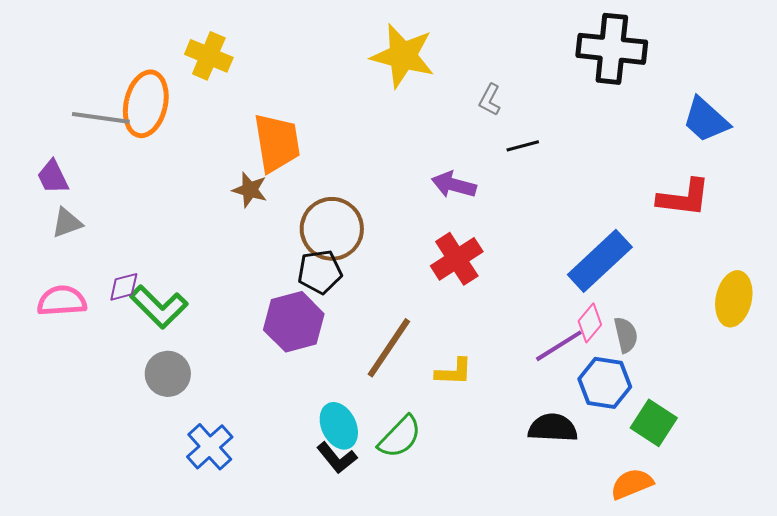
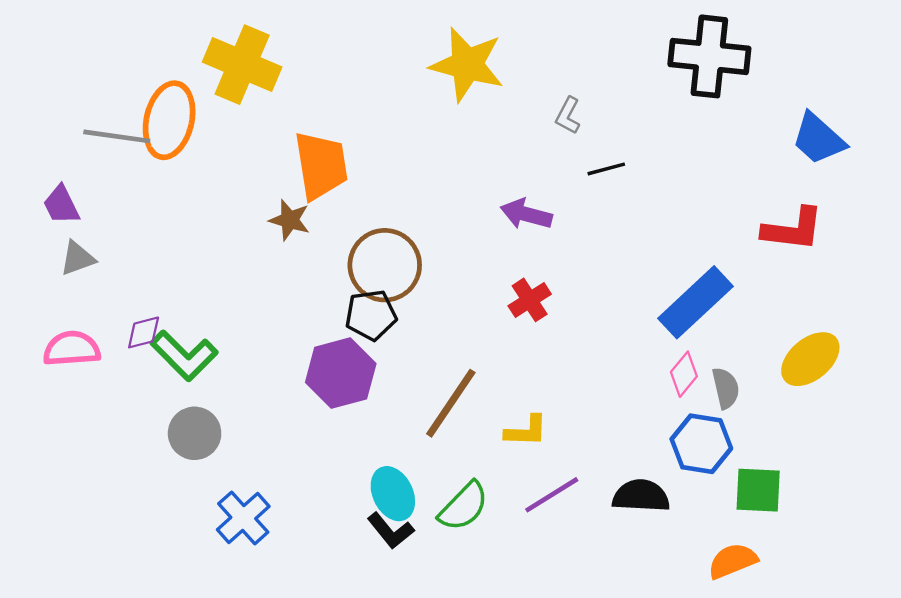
yellow cross: (209, 56) -> (242, 65), size x1.4
red cross: (457, 259) -> (530, 300), size x0.7
yellow ellipse: (734, 299) -> (810, 359), moved, turned 38
purple line: (559, 346) -> (552, 495), moved
green square: (654, 423) -> (758, 490), turned -30

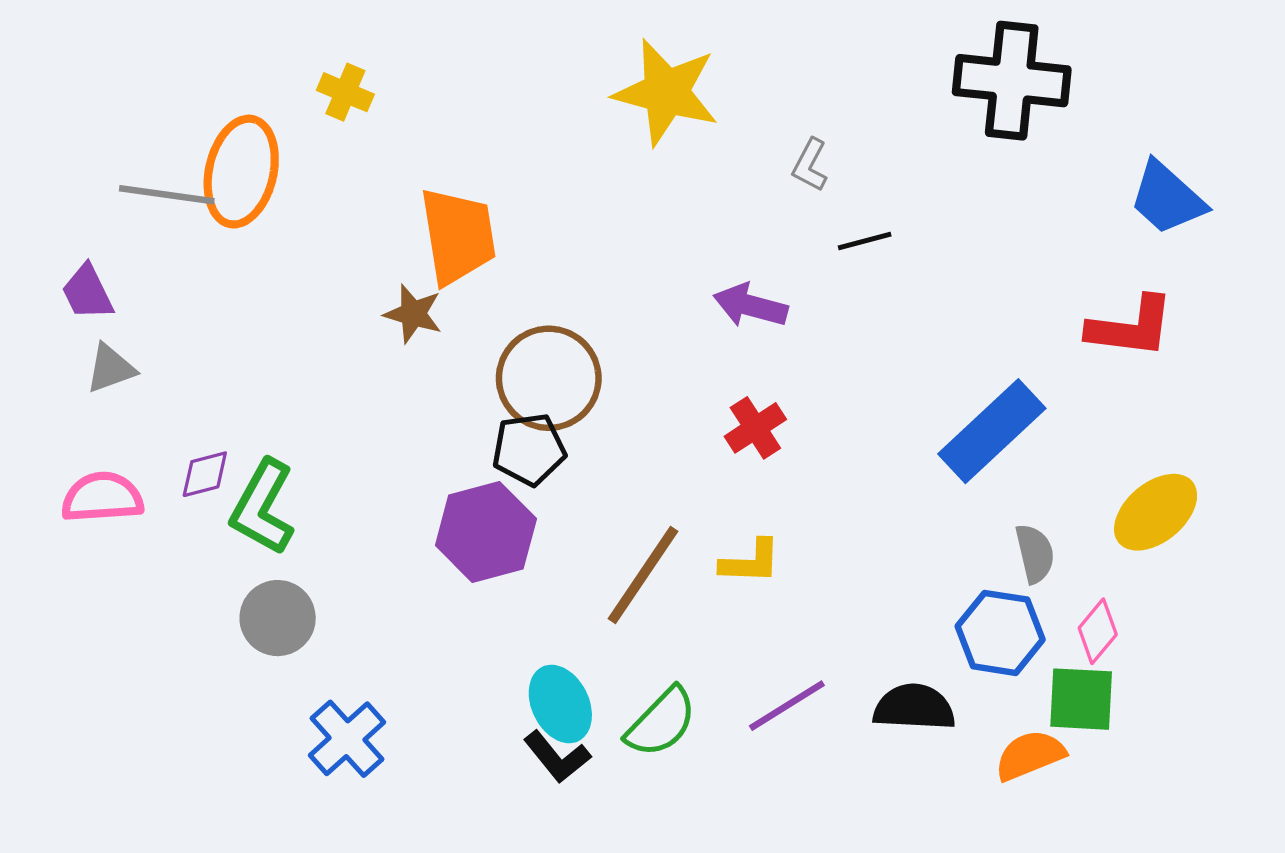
yellow cross: (242, 65) -> (345, 92), size x0.5
green L-shape: (184, 356) -> (263, 507), turned 74
pink diamond: (684, 374) -> (1098, 631), moved
yellow L-shape: (526, 431) -> (750, 562), moved
orange semicircle: (733, 561) -> (1030, 755), moved

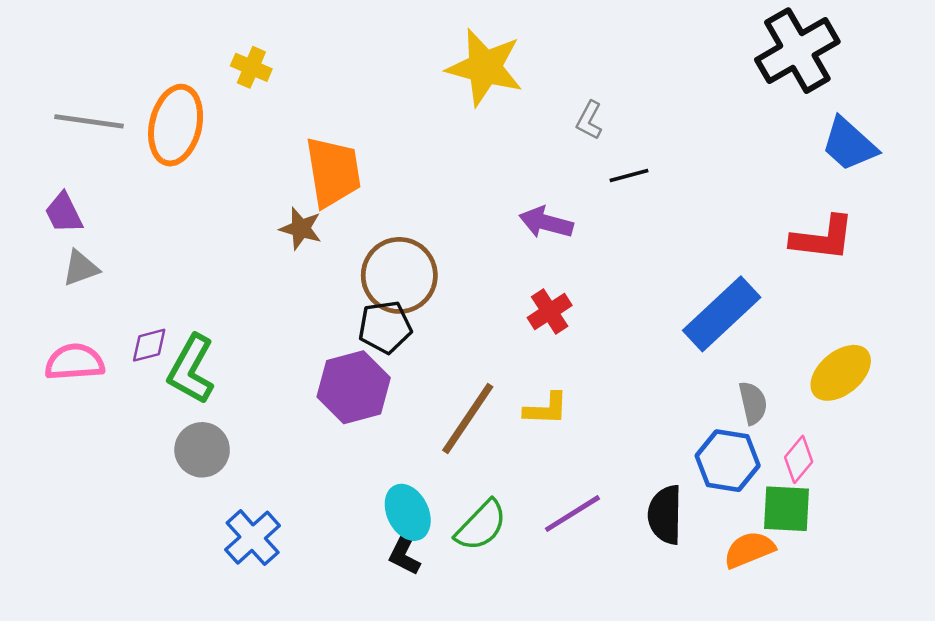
black cross: (1012, 81) -> (797, 51), moved, turned -36
gray line: (167, 195) -> (89, 121), moved
black semicircle: (914, 707) -> (665, 515), turned -92
black L-shape: (557, 757) -> (405, 551), turned 66

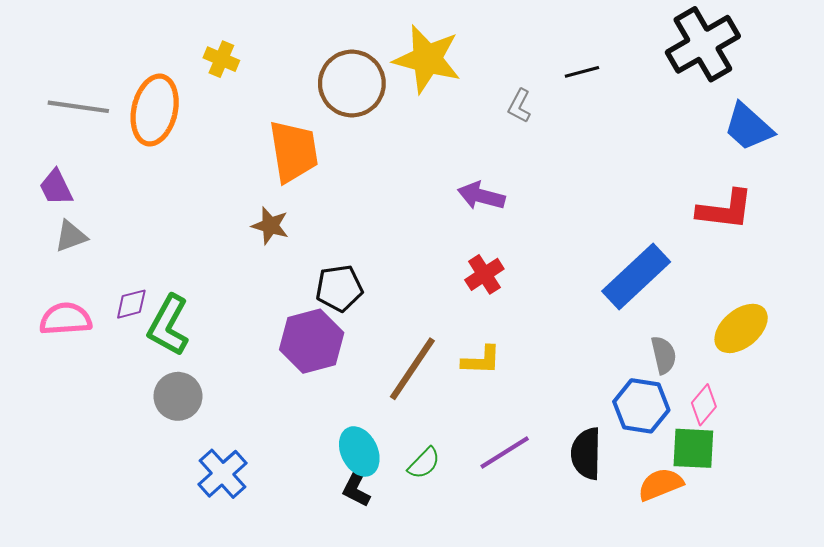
black line: (629, 176) -> (582, 72), moved
brown star: (301, 229) -> (270, 226), moved
brown circle: (399, 275) -> (352, 84), moved
green semicircle: (481, 526) -> (424, 463), size x0.7

